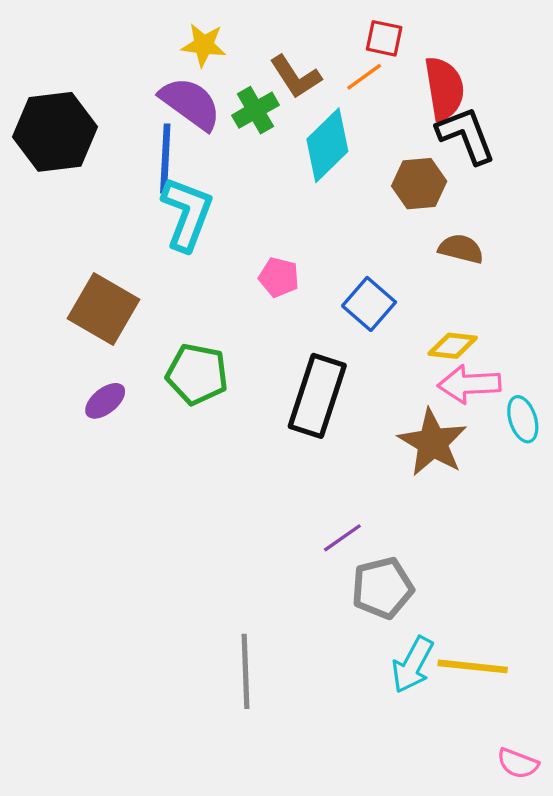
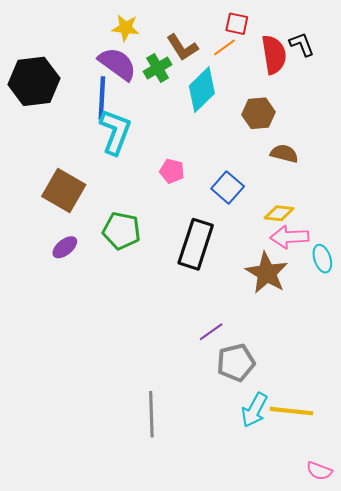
black L-shape: (466, 135) -> (302, 44), moved, size x0.7

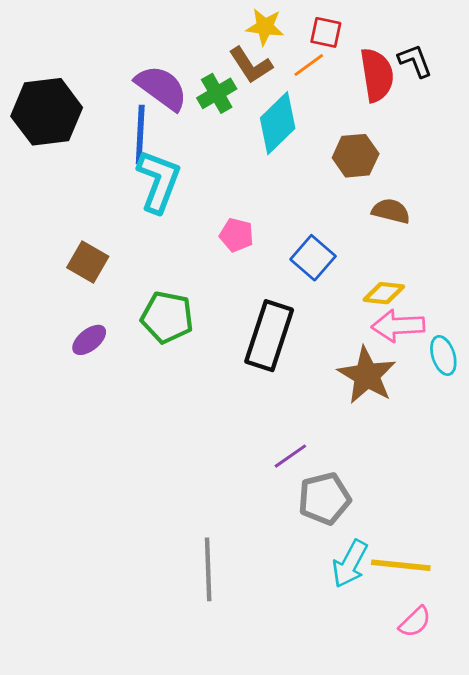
yellow star: (126, 28) -> (265, 27), moved
brown square: (64, 191) -> (88, 262), size x0.7
pink semicircle: (319, 471) -> (415, 622), moved, turned -65

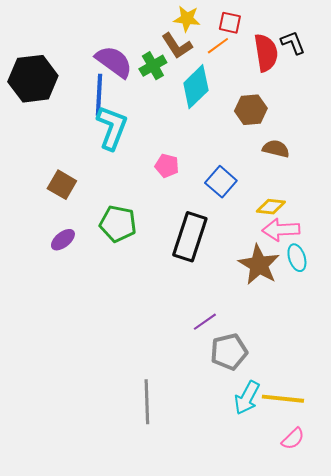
cyan ellipse: (443, 355) -> (297, 258), moved

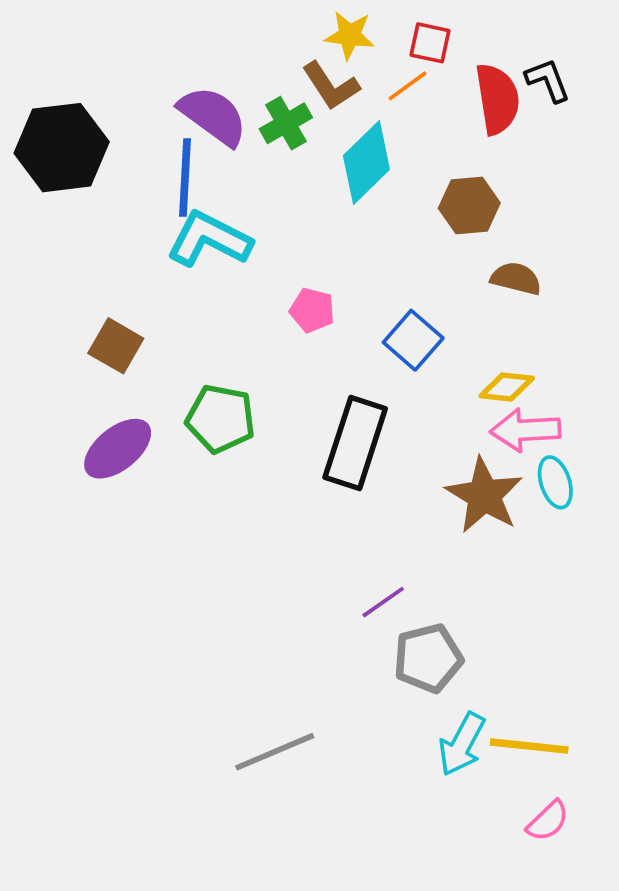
cyan L-shape: (112, 128) -> (209, 239), turned -84
purple ellipse: (63, 240) -> (118, 449), size x1.5
gray line: (147, 402) -> (275, 752), turned 69

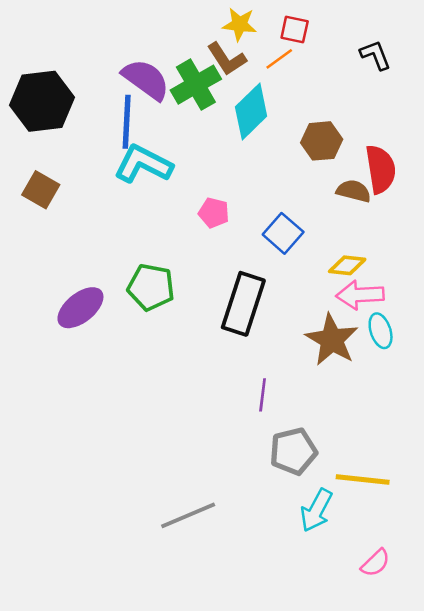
red semicircle: (497, 99) -> (381, 169), moved
green cross: (286, 123) -> (196, 85), size x1.4
brown square: (116, 346) -> (41, 190), moved
purple line: (383, 602) -> (263, 395), moved, turned -48
yellow line: (529, 746) -> (363, 480), moved

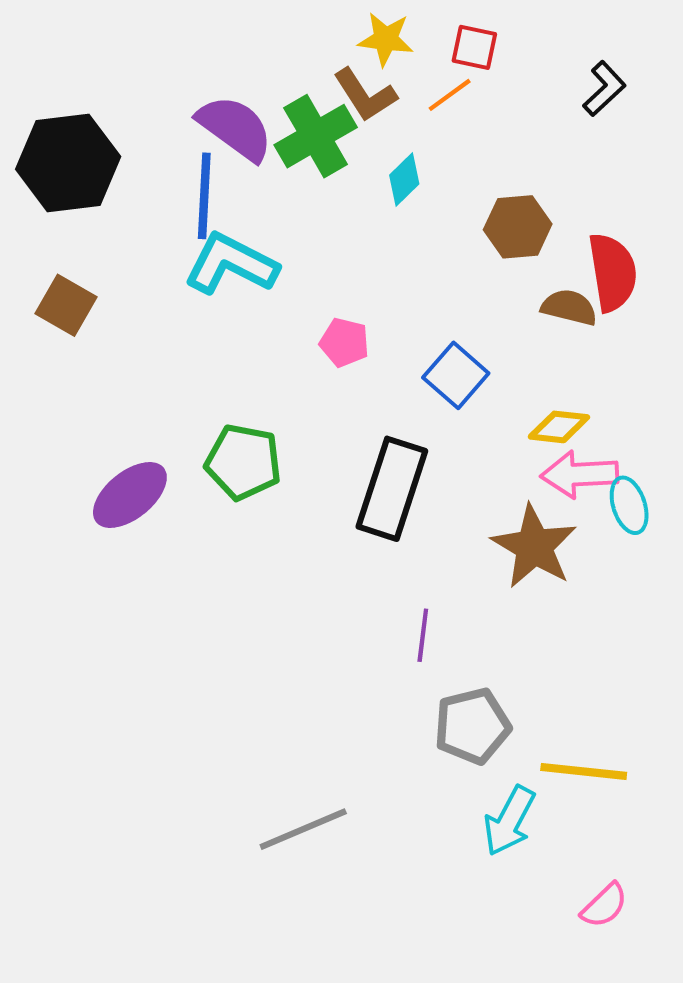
black L-shape: (375, 55) -> (604, 89), turned 68
cyan diamond: (251, 111) -> (404, 179), size x0.6
cyan ellipse: (381, 331) -> (629, 505), moved

